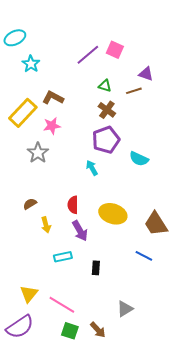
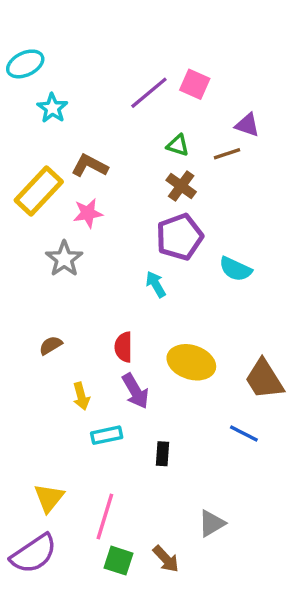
yellow arrow: (46, 225) -> (81, 396), moved
pink line: (62, 305) -> (105, 517), turned 76

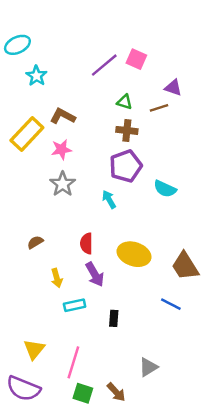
brown cross: (181, 186) -> (127, 130), turned -30
gray star: (64, 259) -> (63, 184), moved
purple semicircle: (34, 554) -> (23, 389), turned 56

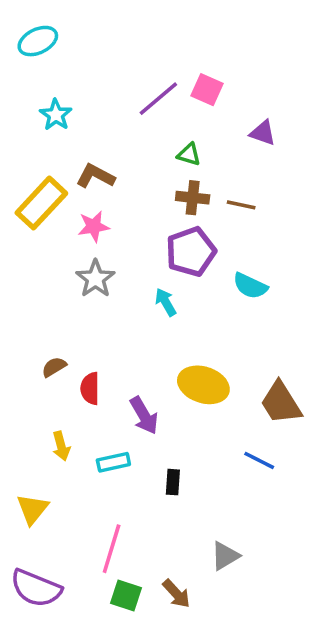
cyan ellipse: (17, 45) -> (38, 41), moved
brown line: (159, 108) -> (241, 205), moved, turned 30
red semicircle: (86, 243) -> (90, 388), moved
yellow arrow: (57, 278) -> (61, 446), moved
yellow triangle: (34, 349) -> (32, 509), moved

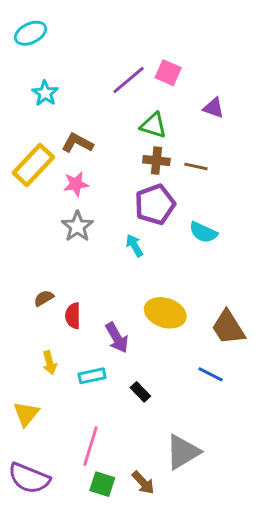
green triangle: (189, 154) -> (153, 125), size x1.4
black rectangle: (173, 482) -> (140, 392), turned -48
gray triangle: (225, 556) -> (183, 452), size x1.5

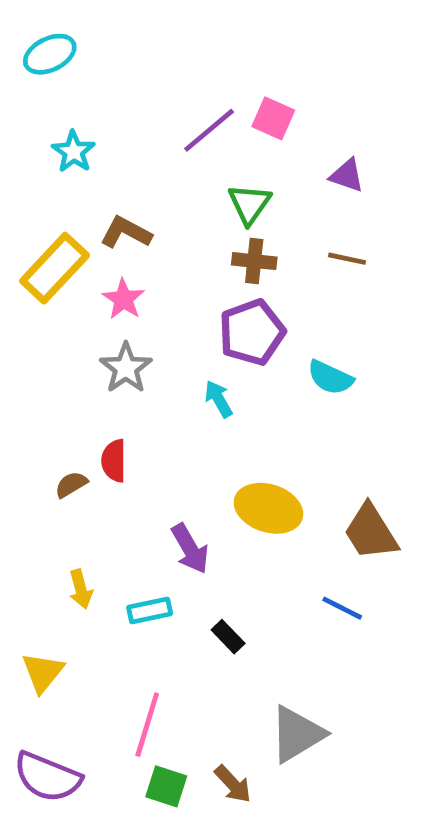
green triangle: (153, 125) -> (249, 204), turned 48
brown line: (196, 166) -> (347, 259), moved
pink star: (76, 184) -> (123, 299), turned -30
red semicircle: (73, 316) -> (114, 461), moved

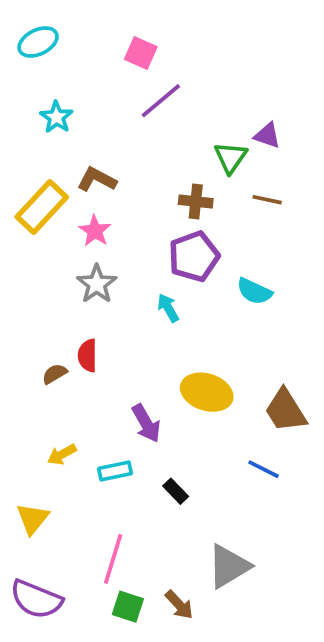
pink square: (273, 118) -> (141, 53), moved
green triangle: (249, 204) -> (231, 157), moved
yellow arrow: (81, 589) -> (62, 454), turned 76

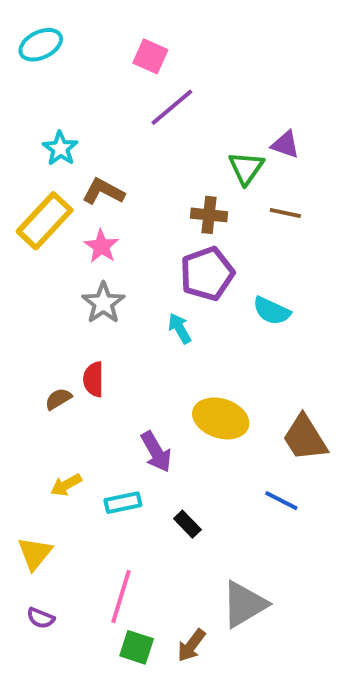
cyan star: (56, 117) -> (60, 148), moved
purple semicircle: (36, 599) -> (41, 618), moved, size x0.5
brown arrow: (179, 605) -> (191, 645), turned 80

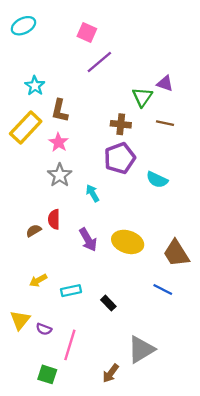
brown L-shape: (103, 191) -> (60, 111), turned -105
cyan arrow: (180, 328) -> (93, 193), moved
purple arrow: (156, 452) -> (88, 240), moved
purple semicircle: (41, 618) -> (44, 329), moved
green square: (137, 647) -> (47, 374), moved

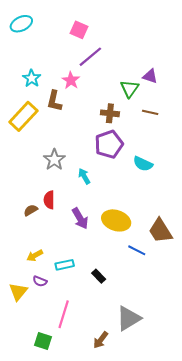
pink star: (59, 142) -> (71, 80), moved
blue line: (163, 289) -> (137, 250), moved
purple semicircle: (44, 329) -> (40, 281), moved

